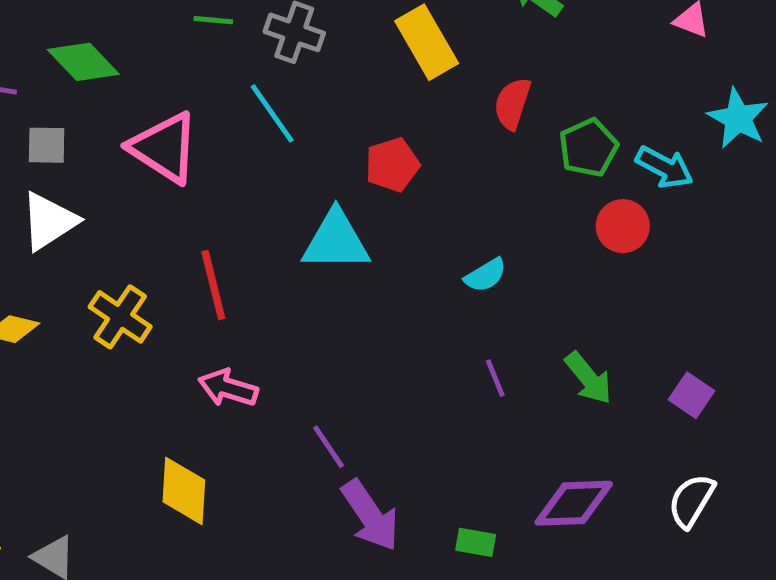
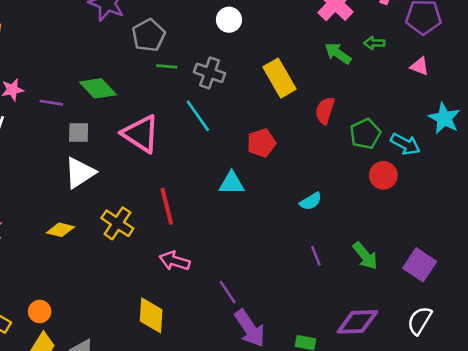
cyan triangle: (336, 241) -> (232, 183), size x0.7
purple square: (691, 395) -> (420, 265), size x1.4

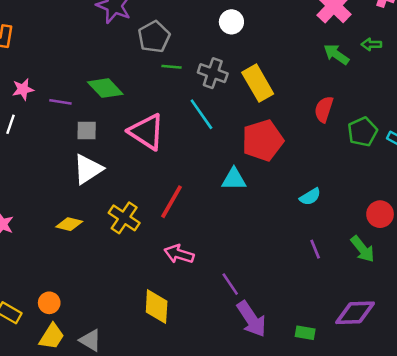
yellow rectangle: (280, 78) -> (258, 83), moved
red pentagon: (261, 143) -> (263, 140), size x1.5
red circle: (383, 175) -> (380, 214), moved
red line: (167, 206) -> (172, 202), turned 44

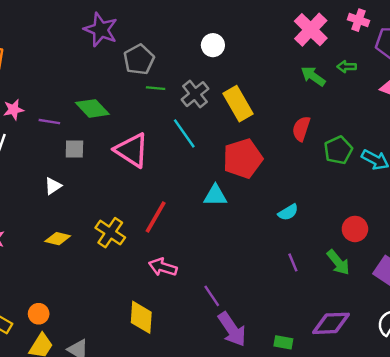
gray cross: (213, 73) -> (195, 94), turned 32
white triangle: (88, 169) -> (53, 186), moved, size x0.6

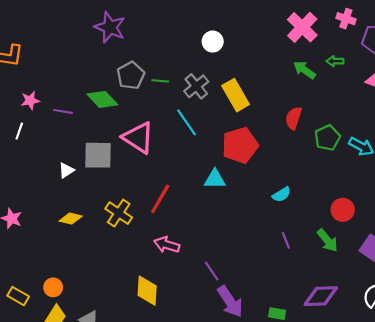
gray pentagon: (139, 59) -> (131, 75), moved
gray square: (74, 149) -> (98, 155), moved, size x1.6

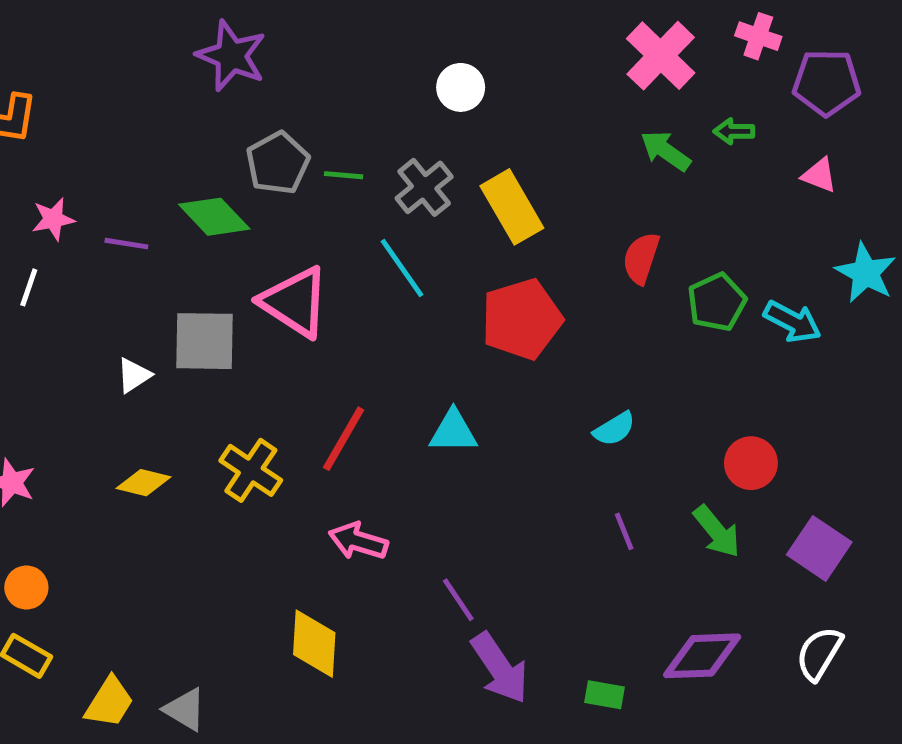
cyan triangle: (215, 179) -> (453, 431), moved
orange circle: (53, 287) -> (26, 588), moved

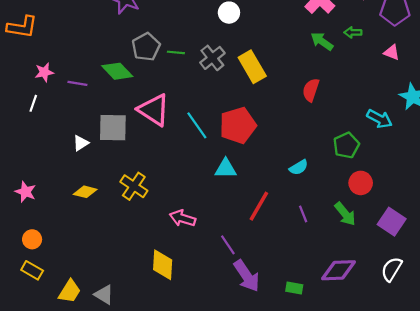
cyan line: (402, 268) -> (197, 125), moved
green pentagon: (717, 302) -> (346, 145), moved
red pentagon: (522, 319) -> (238, 125), moved
red line: (344, 439) -> (259, 206), moved

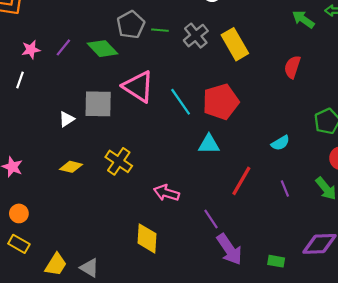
purple line: (77, 83) -> (63, 47), moved, turned -60

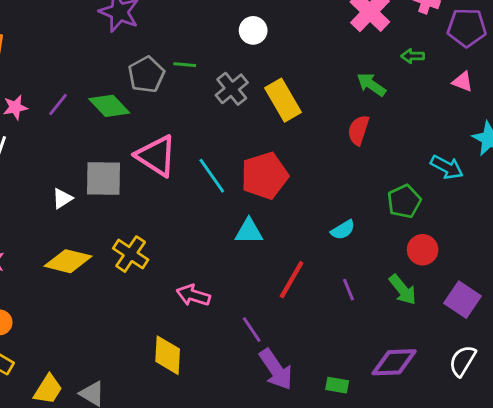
green arrow: (303, 19) -> (371, 85), moved
green line: (160, 30) -> (185, 65), moved
yellow diamond: (71, 167) -> (68, 261), size x1.5

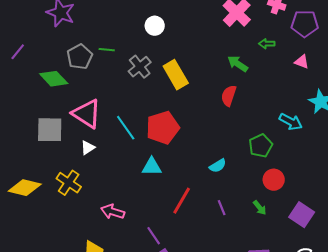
purple line: (58, 104) -> (18, 52), moved
white triangle: (62, 198) -> (88, 148), moved
green arrow: (403, 290) -> (260, 208), size x0.7

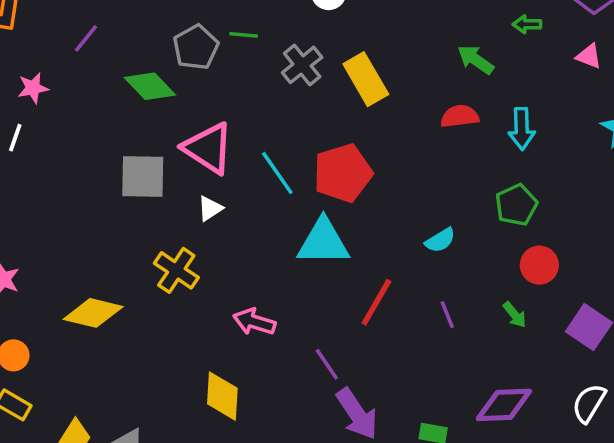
red semicircle: (229, 96) -> (460, 116), turned 65
cyan arrow: (291, 122) -> (522, 129), moved, turned 60
cyan triangle: (152, 167) -> (323, 242), size x1.5
yellow diamond: (25, 188) -> (93, 313), moved

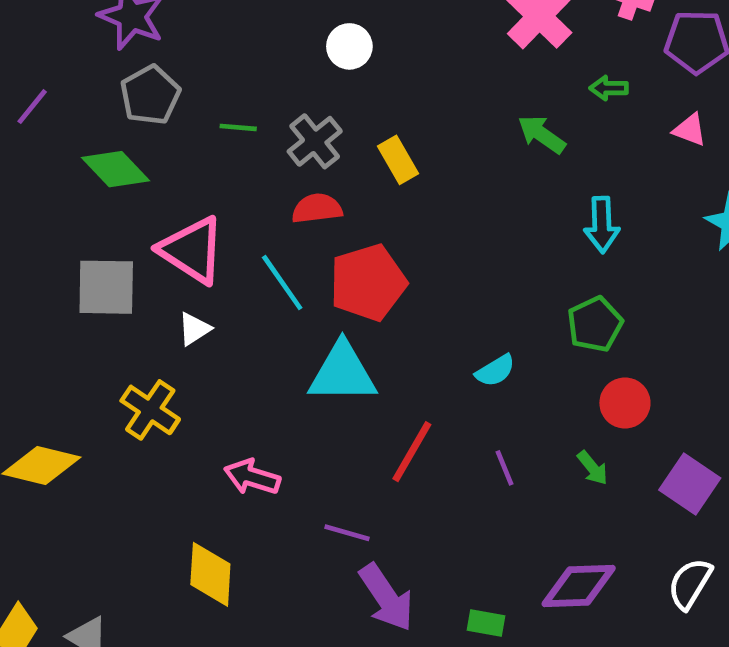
green line: (244, 35) -> (238, 127), moved
gray pentagon: (196, 47) -> (150, 95), moved
yellow rectangle: (366, 79) -> (398, 160), size x0.7
red semicircle: (460, 116) -> (317, 208), moved
purple line: (327, 364) -> (347, 533), turned -40

